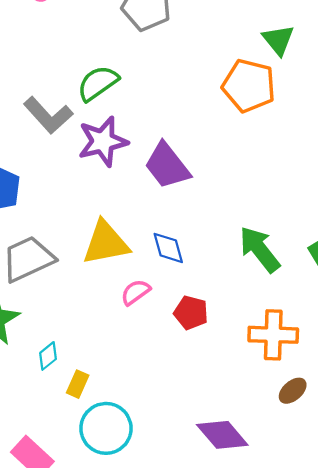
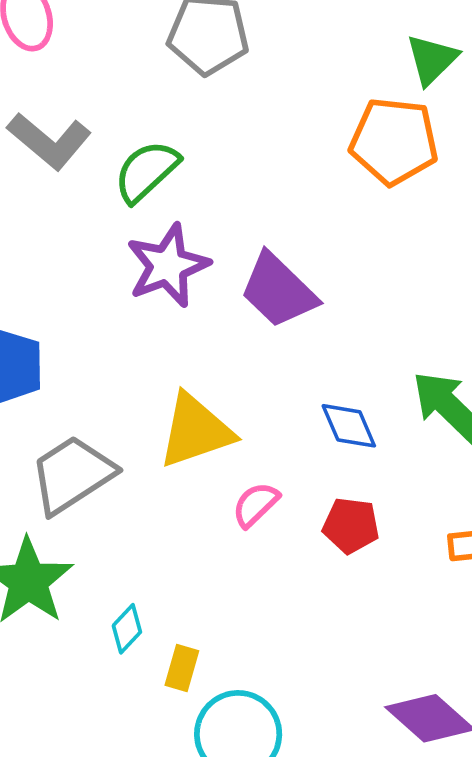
green triangle: (278, 40) -> (432, 60), turned 32
gray L-shape: (48, 115) -> (49, 141), moved
blue diamond: (168, 248) -> (349, 426), moved

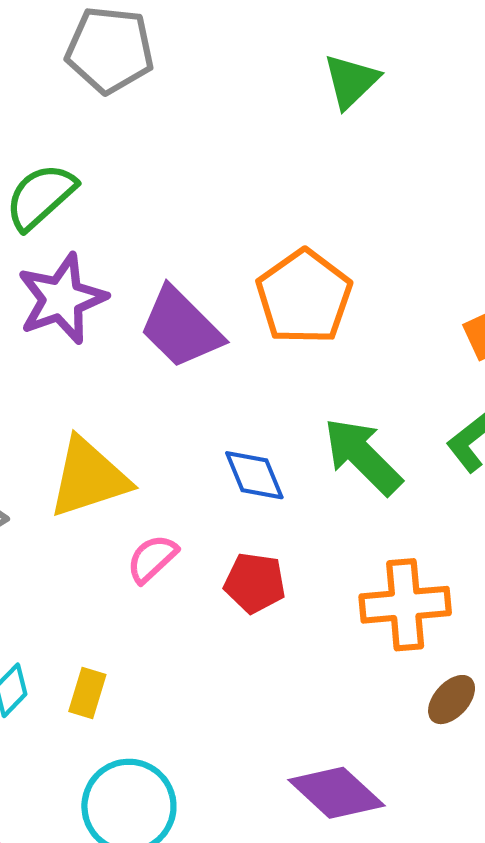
orange pentagon: (394, 141) -> (304, 297), moved, turned 30
yellow rectangle: (182, 668) -> (87, 693), moved

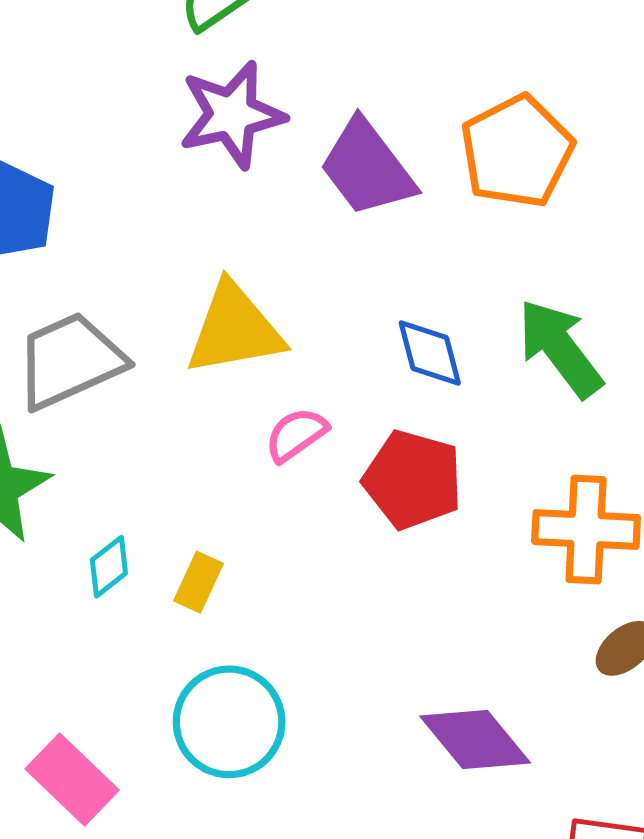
red pentagon: (255, 583) -> (413, 480), size x1.4

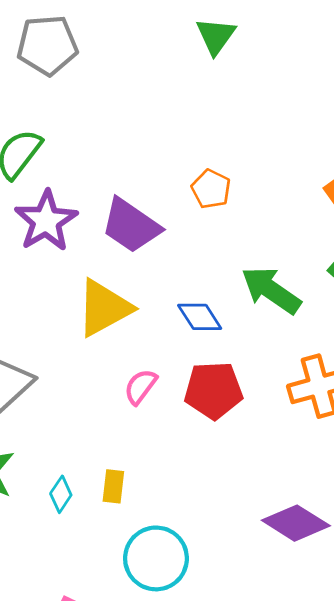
orange pentagon: (517, 151) -> (211, 189), size x0.6
yellow triangle: (235, 329) -> (104, 308), moved

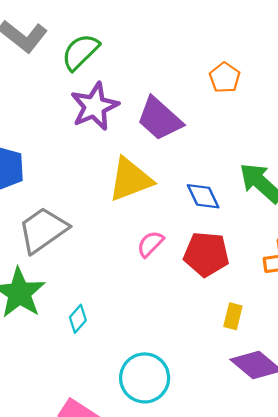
orange pentagon: (211, 189) -> (225, 78), moved
yellow rectangle: (113, 486) -> (233, 316), moved

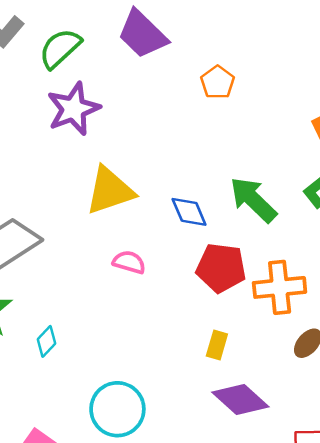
purple trapezoid: (159, 119) -> (142, 34), moved
pink semicircle: (150, 244) -> (129, 262), turned 60
red pentagon: (206, 254) -> (221, 268), moved

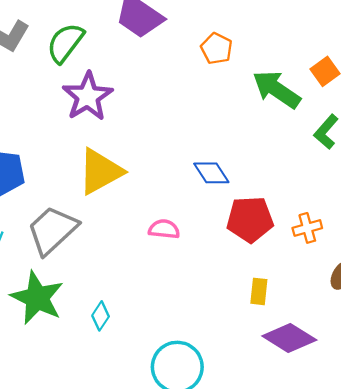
yellow triangle: (110, 191) -> (100, 171), moved
green arrow: (253, 200) -> (276, 89), moved
orange cross: (280, 287) -> (307, 228), size x0.6

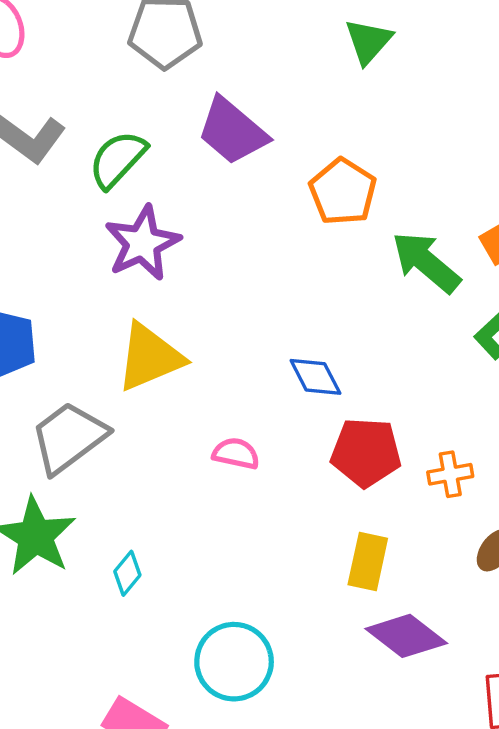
orange pentagon: (217, 49) -> (343, 192), size x1.4
yellow rectangle: (259, 291) -> (368, 562), size x1.4

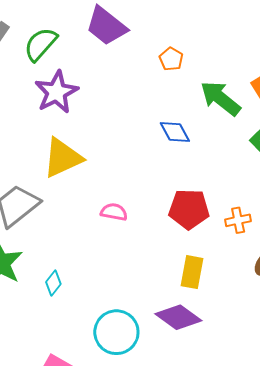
orange pentagon: (343, 192) -> (171, 59), size x0.6
blue diamond: (315, 377) -> (175, 132), moved
purple diamond: (406, 636) -> (178, 317), moved

